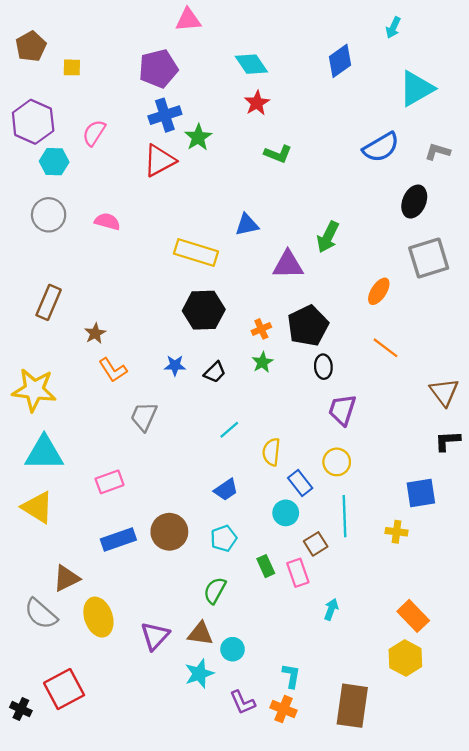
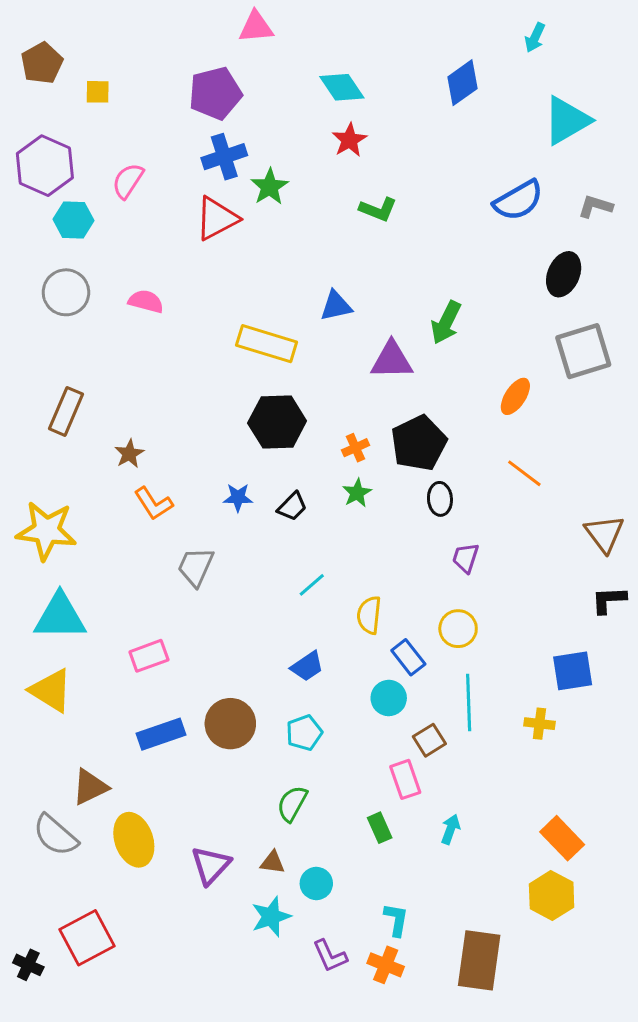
purple trapezoid: (342, 410) -> (466, 558), size x0.7
green rectangle: (266, 566) -> (380, 828), moved
brown triangle: (200, 634) -> (273, 862), size x0.7

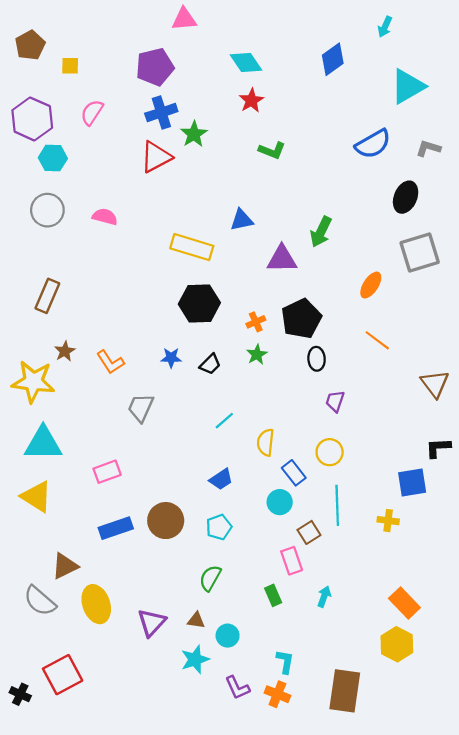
pink semicircle: (128, 181) -> (92, 112), moved
brown star: (129, 454) -> (65, 351), moved
black L-shape: (609, 600) -> (438, 448), moved

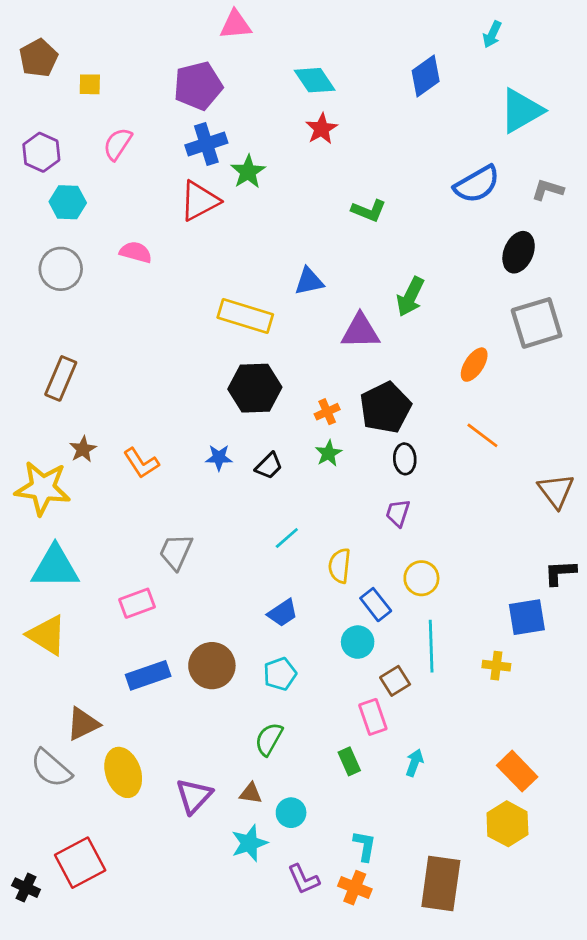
purple hexagon: (32, 119) -> (41, 152), size x0.7
green L-shape: (272, 150) -> (369, 211), moved
pink semicircle: (105, 217) -> (136, 252), moved
purple trapezoid: (335, 401) -> (398, 513), moved
gray trapezoid: (141, 408) -> (176, 552), moved

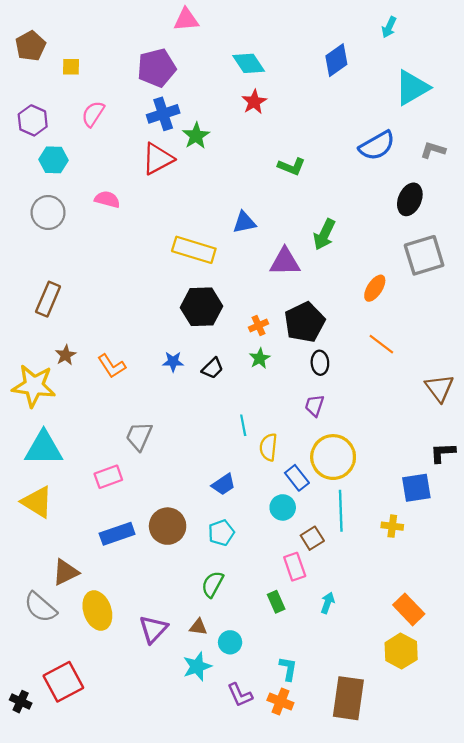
cyan line: (287, 538) -> (243, 425), moved, turned -60
yellow circle: (421, 578) -> (333, 457), size x1.6

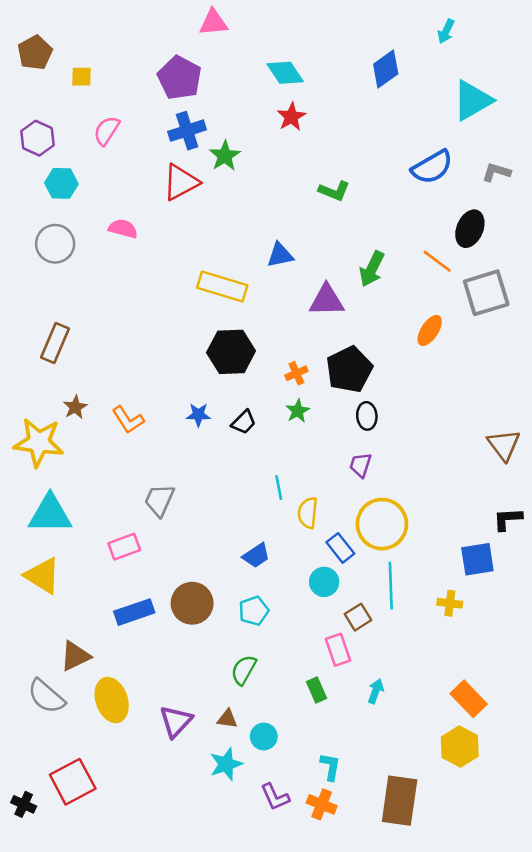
purple pentagon: (157, 68) -> (180, 78), turned -30
orange line: (381, 344) -> (437, 261), moved

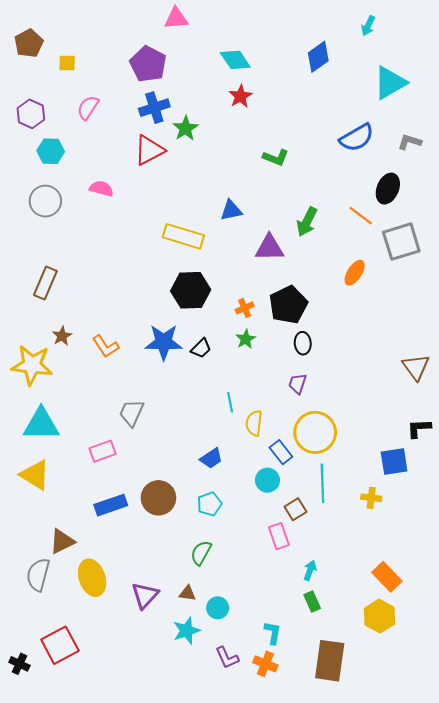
blue star: (198, 415) -> (164, 342), size x1.8
green rectangle: (317, 690) -> (312, 602), moved
gray semicircle: (46, 696) -> (38, 575), turned 64

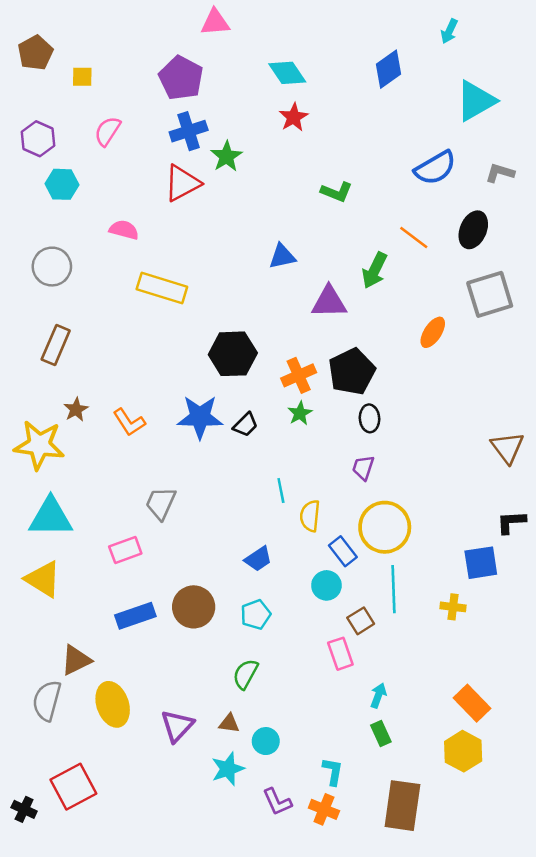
gray circle: (45, 201) -> (52, 267), moved
orange line: (361, 216) -> (414, 237), moved
yellow rectangle: (183, 236) -> (162, 288), moved
orange cross: (245, 308) -> (299, 375), size x1.5

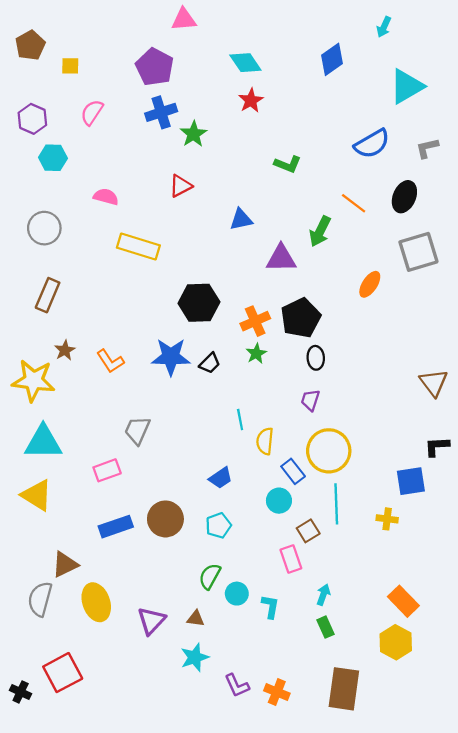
gray L-shape: (500, 173) -> (427, 148), turned -30
red triangle: (182, 183) -> (181, 186), moved, size x0.7
cyan circle: (266, 741) -> (237, 594), moved
cyan L-shape: (333, 771) -> (270, 607), moved

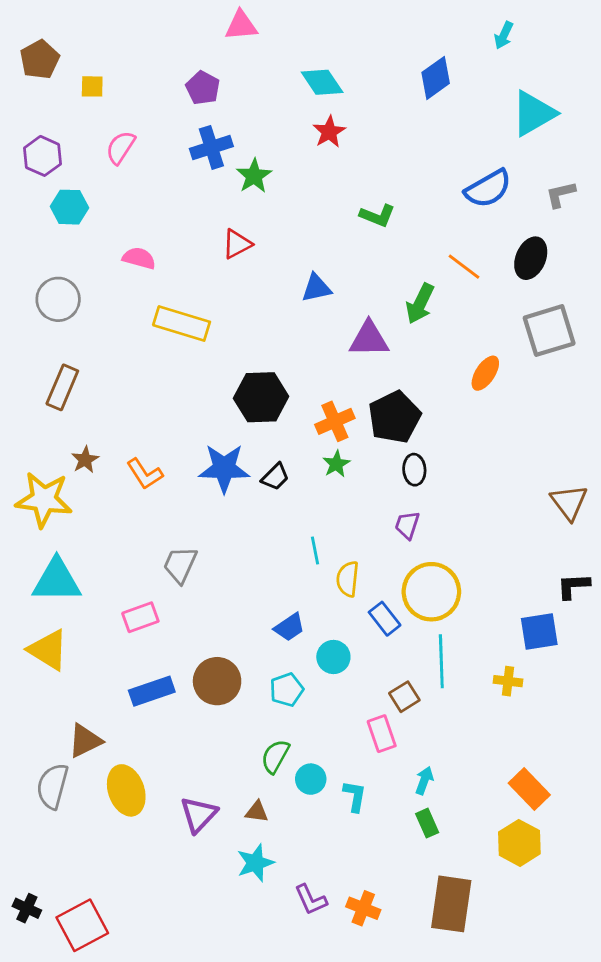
purple pentagon: (155, 67) -> (203, 88), size x0.7
cyan circle: (279, 501) -> (333, 657), moved
red square: (63, 673) -> (82, 925), moved

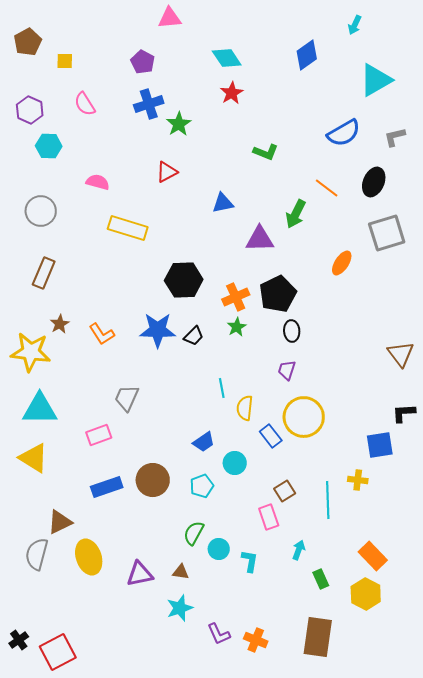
pink semicircle: (121, 147) -> (85, 104), turned -65
cyan line: (441, 661) -> (328, 500), moved
purple triangle: (199, 815) -> (140, 574), turned 36
green rectangle: (427, 823) -> (321, 579), moved
black cross: (27, 908) -> (19, 640), turned 30

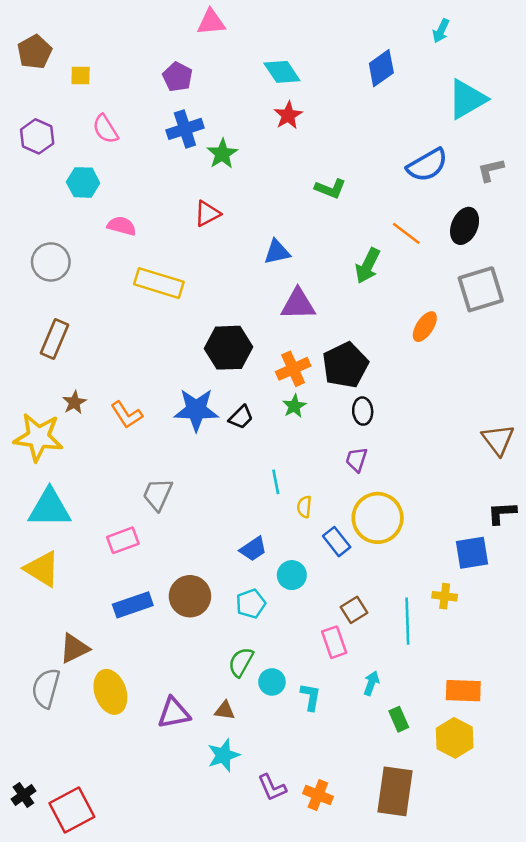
cyan hexagon: (49, 146) -> (83, 182), moved
purple triangle: (260, 239) -> (298, 304), moved
yellow semicircle: (245, 408) -> (304, 507), size x0.7
orange rectangle: (373, 556) -> (463, 691), turned -44

